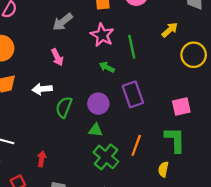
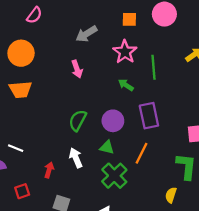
white arrow: (42, 89) -> (76, 158), moved, turned 66
orange line: (136, 145) -> (141, 153), moved

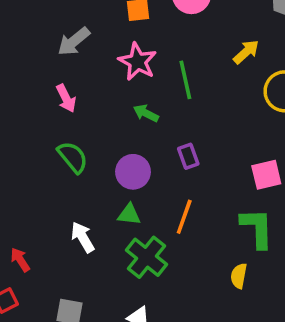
purple rectangle: (149, 116) -> (188, 156), size x0.6
green semicircle: (78, 120) -> (73, 157), moved, turned 120
red arrow: (49, 170) -> (20, 260), moved, turned -42

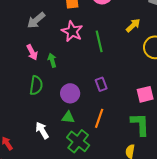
green arrow: (146, 113) -> (52, 60), moved, turned 48
green semicircle: (73, 157) -> (36, 85), turned 48

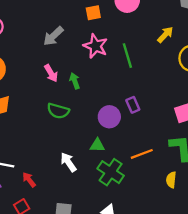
green semicircle: (36, 85) -> (58, 111), turned 102
purple circle: (70, 93) -> (109, 117), moved
orange line: (99, 118) -> (142, 154), moved, turned 54

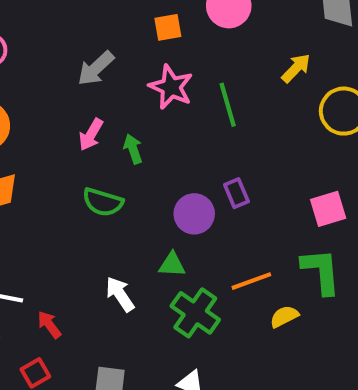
pink arrow: (51, 73) -> (91, 135), turned 60
yellow semicircle: (171, 180) -> (284, 316), moved, turned 56

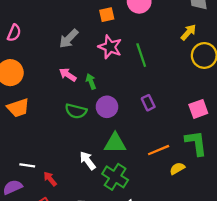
yellow arrow: (296, 68) -> (188, 32), moved
pink arrow: (91, 135) -> (68, 75), turned 96
purple circle: (194, 214) -> (107, 107), moved
green triangle: (172, 265) -> (115, 143), size x1.5
green cross: (195, 313) -> (115, 177), moved

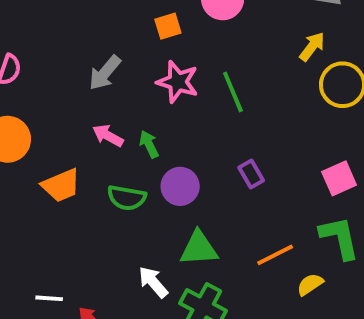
orange trapezoid: (18, 108) -> (61, 185), moved

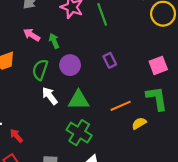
green semicircle: (127, 198) -> (40, 70), turned 96
white arrow: (153, 282) -> (50, 96), moved

